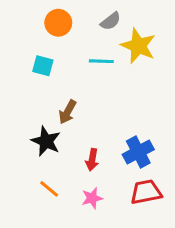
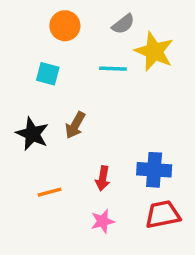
black star: (46, 141) -> (32, 134), moved
blue cross: (138, 152) -> (154, 170), turned 32
orange line: (49, 189) -> (49, 192), moved, turned -55

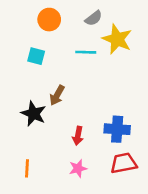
black star: (32, 134) -> (34, 114), moved
orange line: (49, 192) -> (27, 168), moved, turned -72

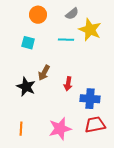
red arrow: (78, 136) -> (68, 84), moved
pink star: (78, 168) -> (60, 129), size x1.6

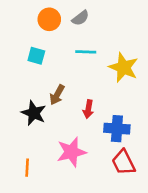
gray semicircle: (72, 14) -> (81, 18), moved
yellow star: (90, 30) -> (123, 67), moved
red trapezoid: (95, 125) -> (123, 162), turned -105
pink star: (60, 129) -> (71, 152), moved

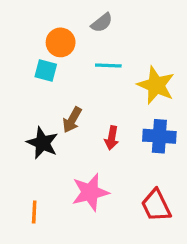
orange circle: (49, 19) -> (61, 42), moved
blue cross: (117, 129) -> (159, 136), moved

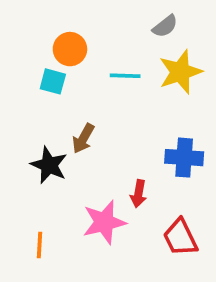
gray semicircle: (102, 23) -> (165, 26), moved
yellow star: (156, 85) -> (180, 72), moved, turned 30
red arrow: (112, 138) -> (138, 194), moved

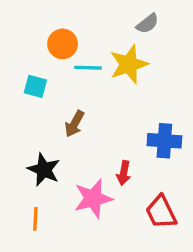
yellow star: (180, 72) -> (129, 64), moved
cyan line: (125, 76) -> (88, 68), moved
cyan square: (53, 81) -> (35, 86), moved
black star: (49, 165) -> (44, 170), moved

